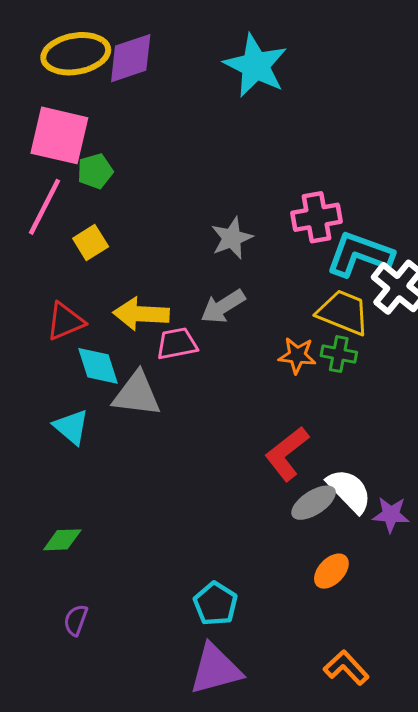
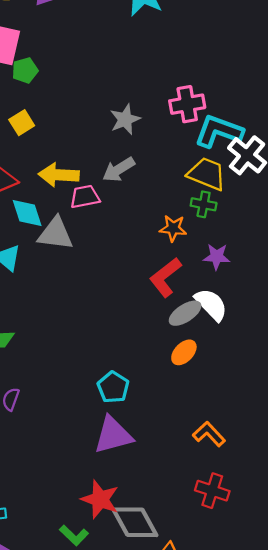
orange star: (297, 355) -> (173, 228), moved
purple star: (391, 515) -> (217, 257), moved
orange ellipse: (331, 571) -> (184, 352), moved

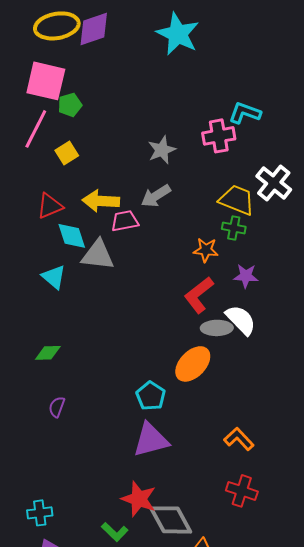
cyan L-shape: (219, 131) -> (245, 113), moved, size x0.7
gray ellipse: (185, 313) -> (217, 328), turned 32
orange ellipse: (184, 352) -> (193, 364), moved, size x1.5

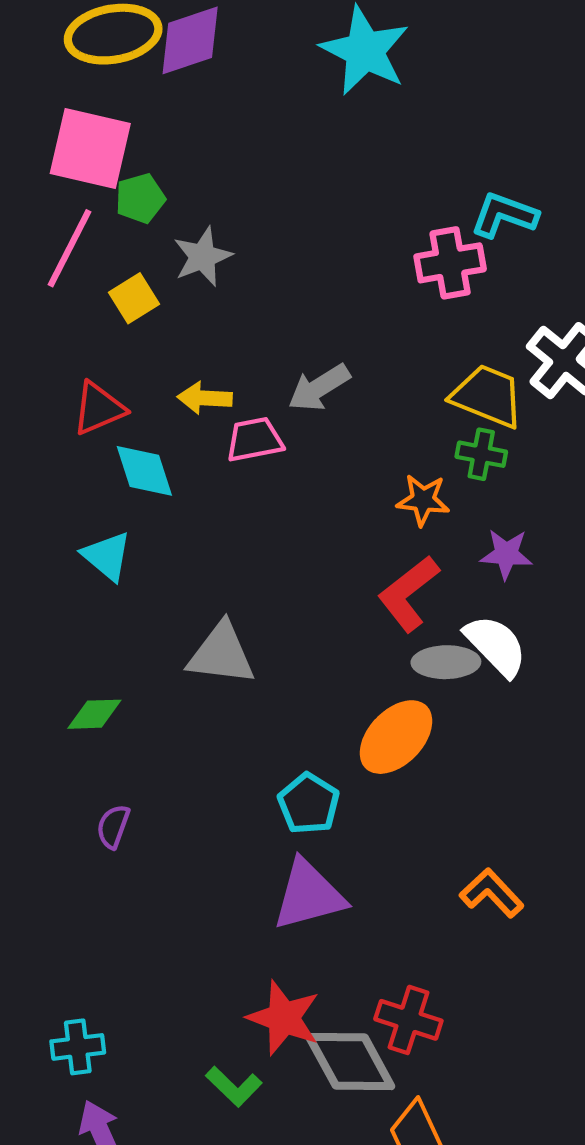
gray star: (162, 150) -> (203, 257), moved
yellow arrow: (101, 201) -> (205, 398), size x0.7
gray triangle: (98, 255) -> (221, 654), moved
red cross: (242, 491) -> (408, 1020), moved

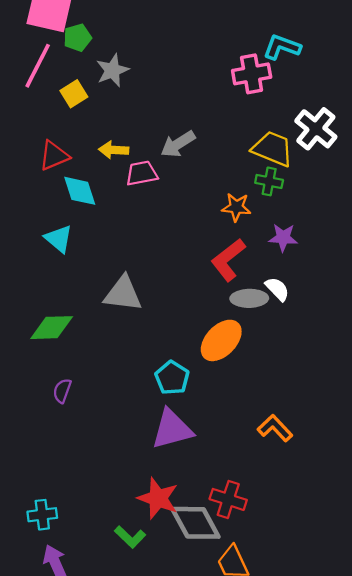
white semicircle: (496, 646) -> (277, 289), size x0.7
green diamond: (94, 714) -> (52, 328), size x1.4

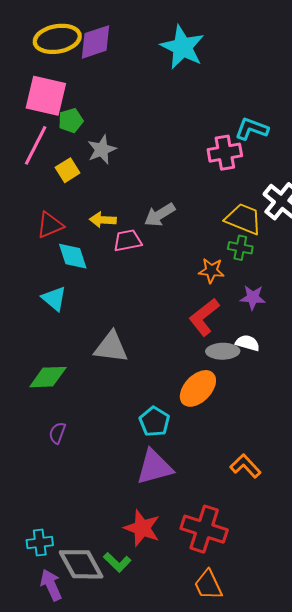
white semicircle: (277, 289) -> (248, 343), turned -30
red cross: (228, 499) -> (204, 529), size x1.4
gray diamond: (195, 523) -> (81, 564), moved

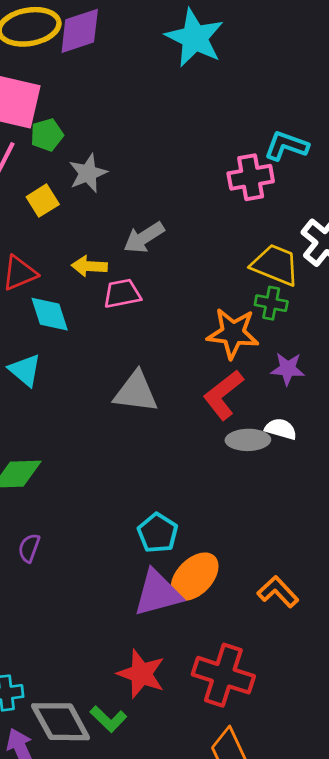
gray arrow: (160, 215) -> (144, 237), moved
orange star: (211, 271) -> (233, 333), size x1.5
gray triangle: (111, 347) -> (136, 392), moved
orange ellipse: (198, 388) -> (195, 577), moved

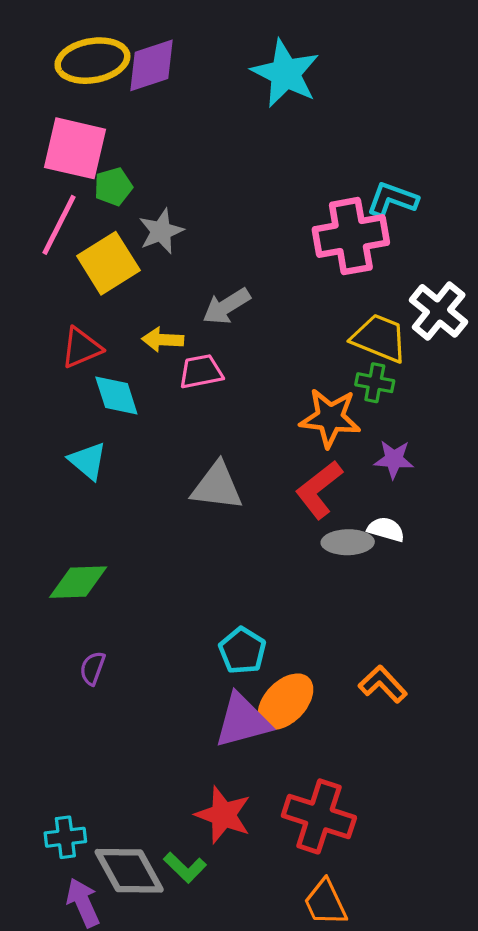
pink cross: (251, 177) -> (351, 236), size x1.4
yellow square: (43, 201) -> (108, 263), size x1.6
orange L-shape: (278, 592) -> (383, 684), moved

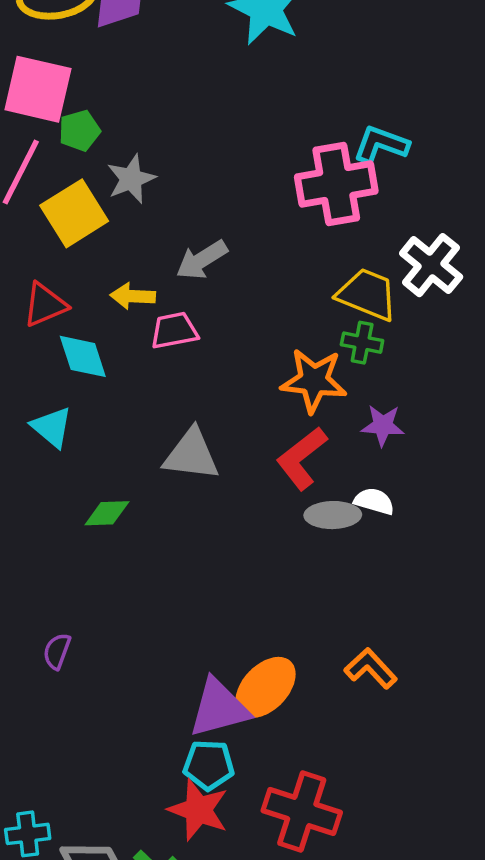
green diamond: (78, 582) -> (107, 513), moved, size x0.7
cyan pentagon: (242, 651) -> (209, 765), moved, turned -30

